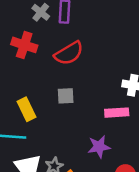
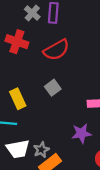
gray square: (66, 96) -> (53, 88), turned -35

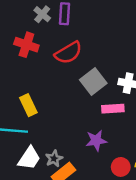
gray square: (53, 88) -> (93, 82), moved, size x1.5
white trapezoid: (18, 149) -> (29, 158), turned -45

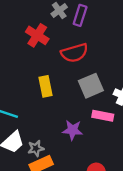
yellow rectangle: (28, 105) -> (45, 86), moved
purple star: (96, 141) -> (73, 130), moved

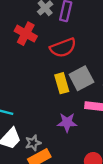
yellow rectangle: (45, 86) -> (62, 83), moved

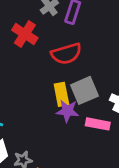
purple star: (67, 122) -> (67, 111), moved

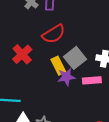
red cross: (25, 34) -> (22, 54), moved, turned 30

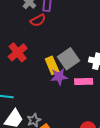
red semicircle: (54, 34) -> (38, 20), moved, size x0.7

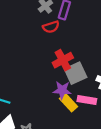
red cross: (18, 52) -> (63, 60), moved
yellow rectangle: (52, 65) -> (68, 103), moved, turned -30

